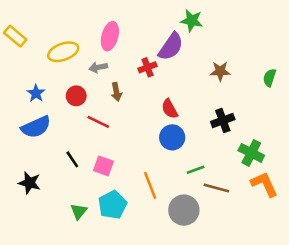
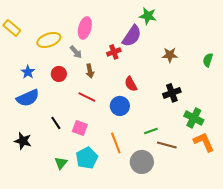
gray arrow: (98, 67) -> (76, 52), turned -120
red line: (98, 122) -> (87, 97), moved
blue circle: (172, 137) -> (120, 106), moved

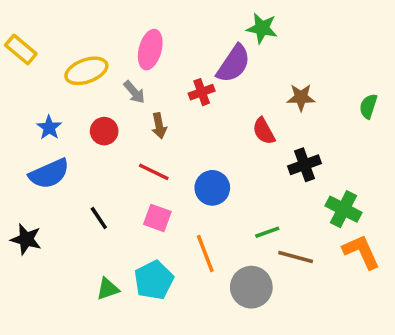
red semicircle: (131, 84) -> (264, 131), moved
pink square: (80, 128) -> (157, 218), moved
black star: (23, 141) -> (26, 239), moved
green triangle: (61, 163) -> (108, 289), turned 32

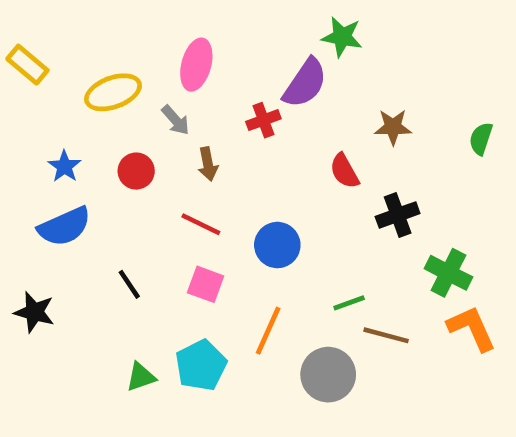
orange line: (205, 253) -> (268, 331), turned 45

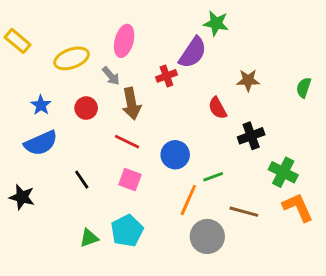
brown arrow: (208, 164) -> (131, 104), size x1.5
green line: (349, 303) -> (213, 177), moved
orange line: (268, 331) -> (188, 200), moved

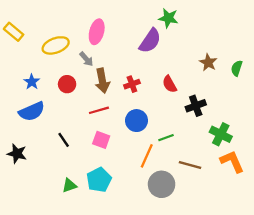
red cross: (166, 76) -> (132, 84), moved
brown star: (248, 80) -> (208, 62), moved, turned 30
red line: (127, 142) -> (99, 110), turned -42

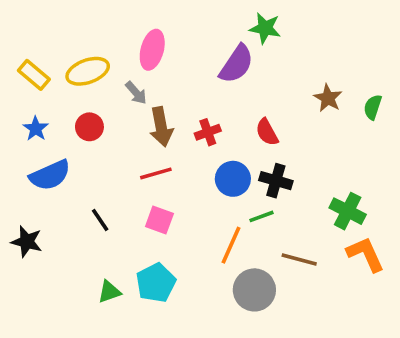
yellow rectangle: (14, 32) -> (34, 75), moved
blue star: (32, 82) -> (36, 129), moved
red circle: (67, 84) -> (89, 127), moved
black cross: (196, 106) -> (276, 181), moved, turned 36
blue circle: (136, 121) -> (233, 179), moved

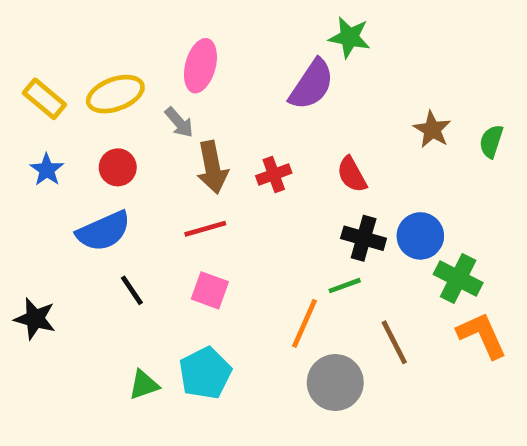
blue semicircle: (50, 175) -> (104, 231), moved
blue circle: (233, 179) -> (420, 236), moved
brown line: (299, 259) -> (394, 342), turned 48

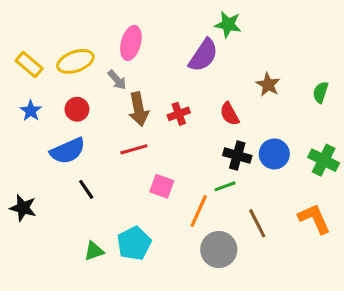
brown star: (432, 130) -> (268, 85), moved
green cross: (458, 278) -> (324, 160), moved
pink square: (210, 290) -> (162, 186), moved

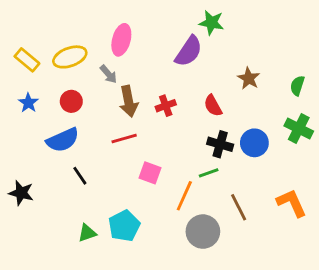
green cross: (324, 160) -> (299, 129), moved

